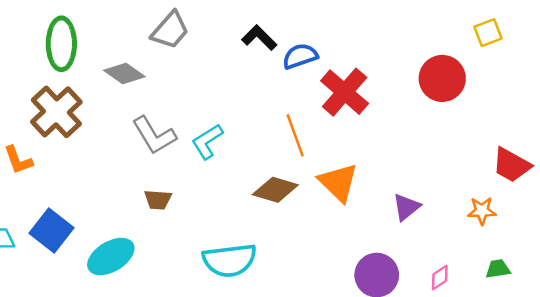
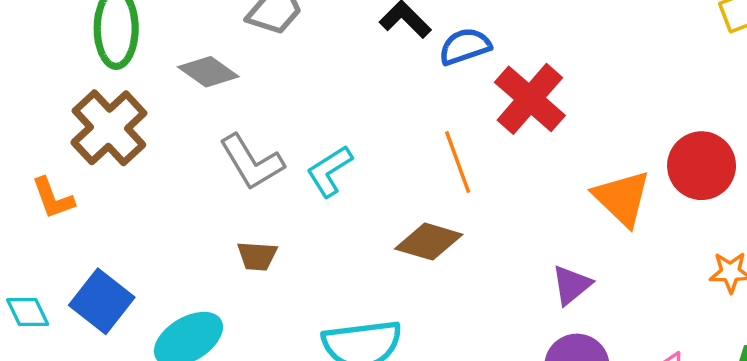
red circle: (442, 78) -> (702, 166), moved
orange triangle: (338, 182) -> (622, 198), moved
purple triangle: (406, 207) -> (571, 285), moved

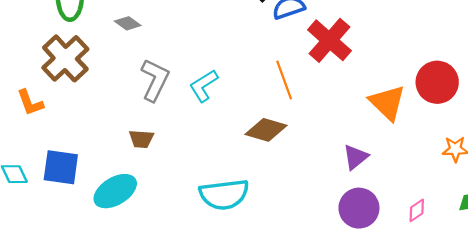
gray diamond: (208, 72) -> (128, 23), size x0.7
gray L-shape: (252, 162) -> (155, 80), turned -123
brown trapezoid: (257, 256) -> (141, 139), moved
blue square: (102, 301) -> (61, 167), turned -30

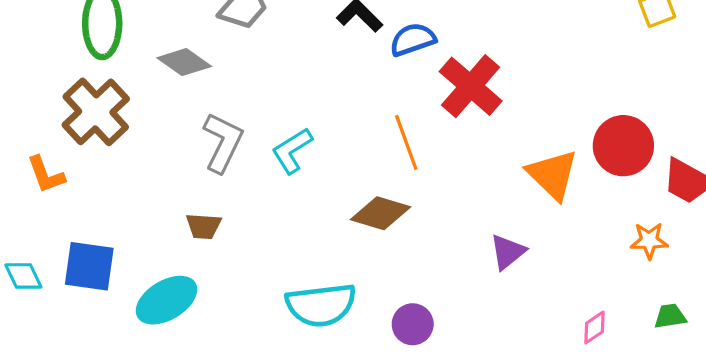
gray diamond: (128, 23) -> (184, 62), size x1.4
purple circle: (359, 208) -> (413, 324), moved, size x0.7

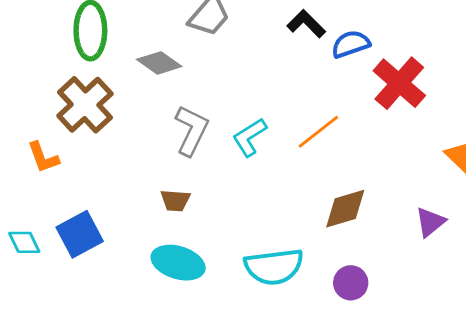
orange line: (406, 142) -> (318, 132), moved, turned 72
brown diamond: (380, 213) -> (345, 209), moved, turned -33
blue square: (89, 266) -> (80, 234), turned -36
cyan ellipse: (167, 300) -> (178, 263), moved, turned 48

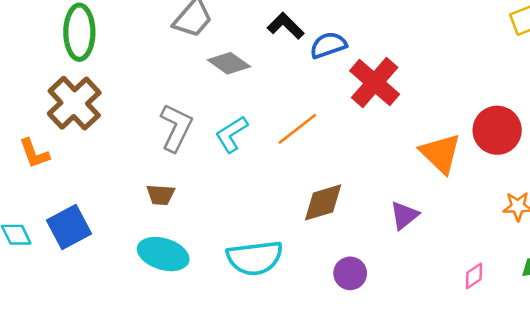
gray diamond: (159, 63) -> (229, 63), moved
purple circle: (351, 283) -> (350, 273), moved

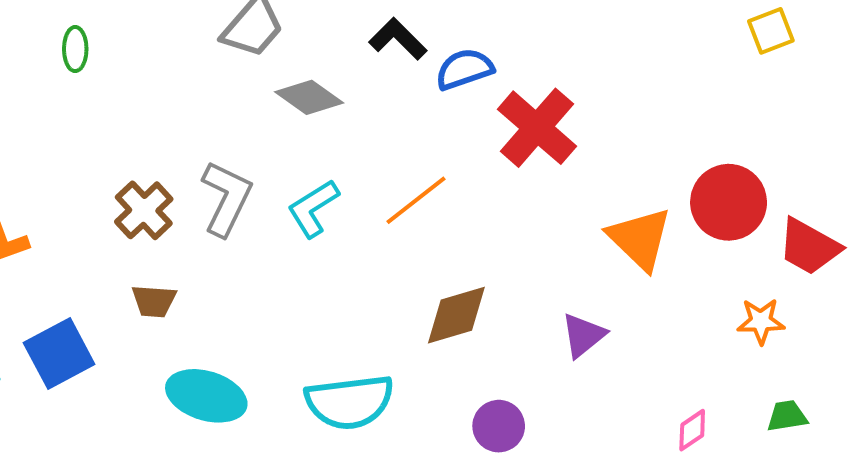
green ellipse: (79, 32) -> (75, 49), size x0.5
brown cross: (74, 103) -> (144, 210), moved, size x0.7
brown trapezoid: (161, 195) -> (154, 301), moved

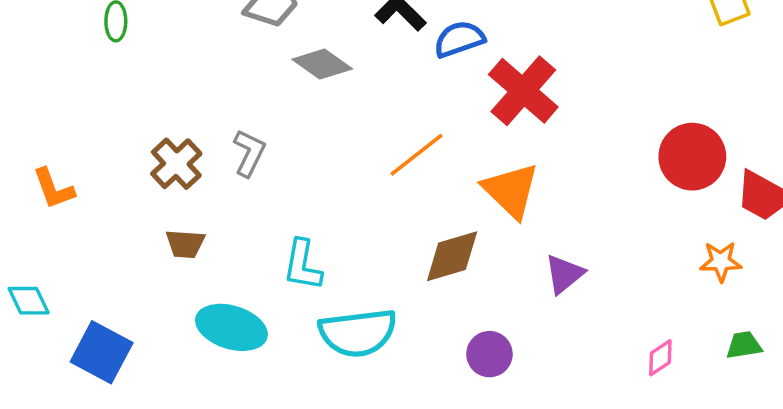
gray L-shape: (226, 198) -> (249, 153), size x0.7
cyan L-shape: (313, 208) -> (303, 265), moved, turned -48
orange triangle: (640, 239) -> (511, 190), moved
blue square: (59, 353) -> (102, 352), moved, turned -34

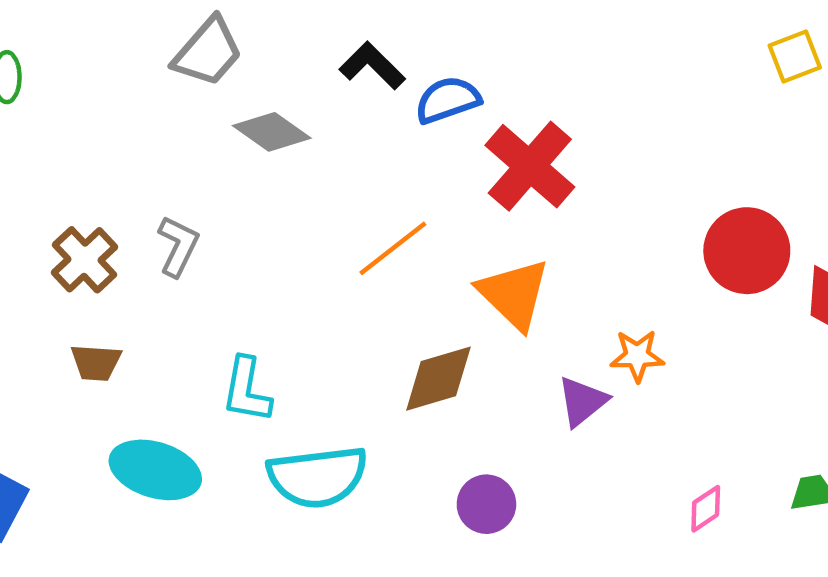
orange star: (721, 262) -> (637, 356), moved

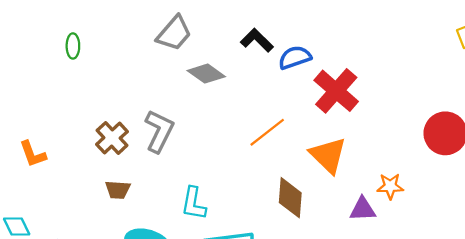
gray L-shape: (178, 246) -> (159, 131), size x1.4
brown diamond: (438, 379) -> (290, 198), turned -69
purple triangle: (582, 401) -> (363, 209), turned 36

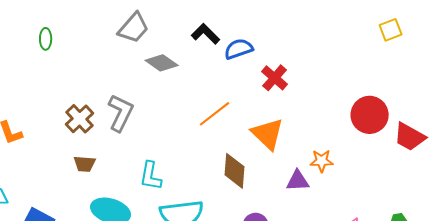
red cross: (336, 91) -> (275, 78), size x0.7

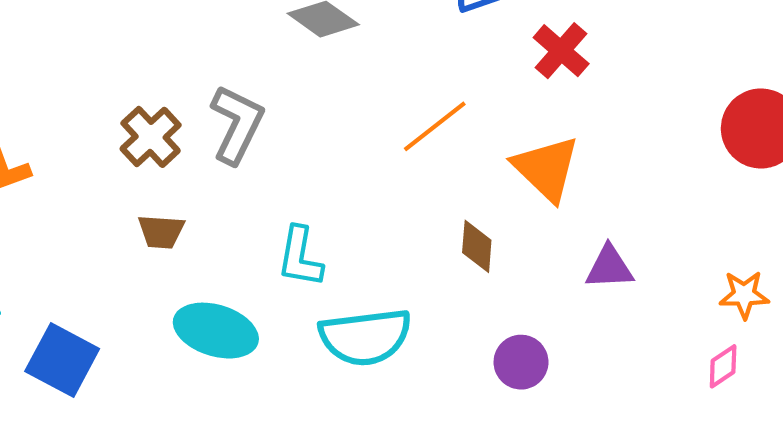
orange star: (322, 161) -> (744, 295), moved
brown diamond: (235, 171) -> (477, 246), size x0.7

